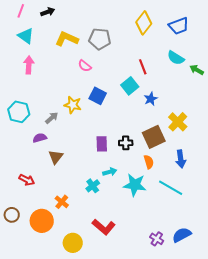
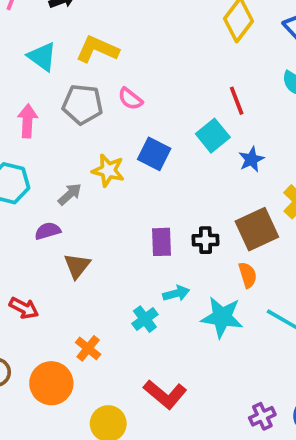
cyan triangle: (26, 36) -> (42, 57), moved
gray pentagon: (100, 39) -> (83, 104), moved
pink arrow: (29, 65) -> (27, 121), moved
purple cross: (157, 239) -> (262, 416), turned 32

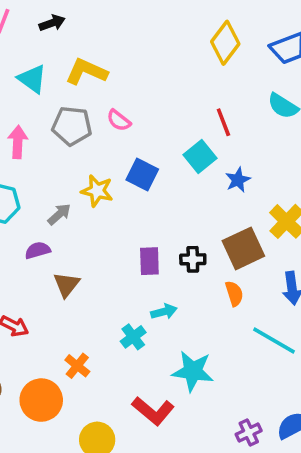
cyan star: (222, 317) -> (193, 371), moved

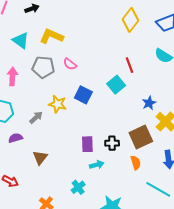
blue star: (238, 180) -> (149, 103), moved
purple semicircle: (38, 250) -> (15, 138), moved
cyan arrow: (164, 312) -> (97, 165), moved

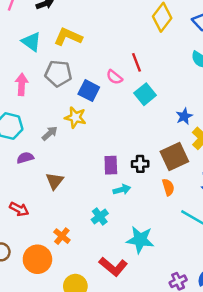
pink semicircle: (70, 64) -> (114, 77), moved
red line: (130, 65) -> (136, 62), moved
blue square: (83, 95) -> (89, 91), moved

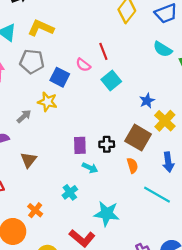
brown square: (174, 157) -> (138, 138), turned -35
cyan arrow: (122, 190) -> (90, 168), turned 40

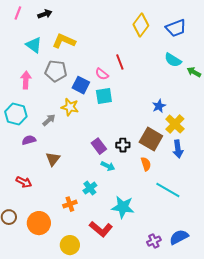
cyan square: (111, 81) -> (104, 96), moved, turned 30
purple rectangle: (80, 145) -> (99, 146), turned -35
blue arrow: (168, 162) -> (178, 149), moved
orange cross: (35, 210) -> (70, 204), moved, turned 32

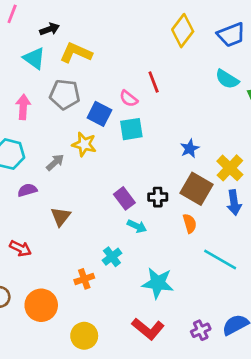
black arrow: (45, 14) -> (50, 29), moved
blue star: (159, 106) -> (190, 148), moved
red L-shape: (101, 229) -> (148, 329), moved

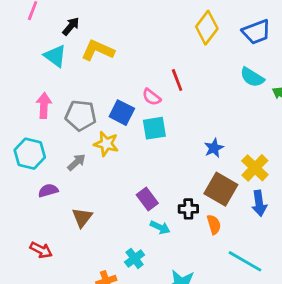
black arrow: (50, 29) -> (71, 26), turned -30
gray pentagon: (65, 94) -> (81, 115), moved
black cross: (158, 197) -> (188, 209), moved

